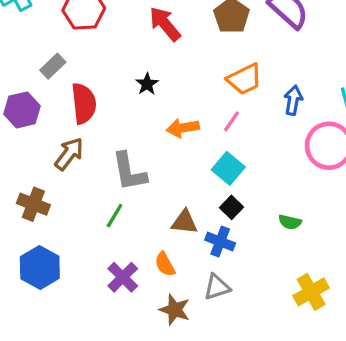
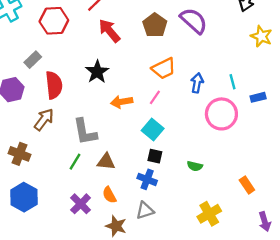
black star: (147, 84) -> (97, 72), size x1.5
black square: (231, 207) -> (155, 156), turned -32
brown triangle: (184, 222) -> (106, 162), moved

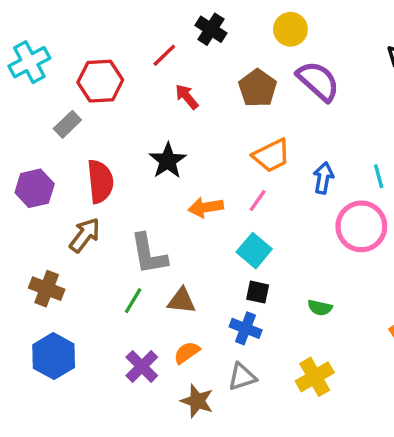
red arrow: (109, 31) -> (187, 97), size x0.7
gray rectangle: (33, 60) -> (67, 124), moved
orange semicircle: (109, 195) -> (187, 353), turned 84
yellow cross: (209, 214) -> (315, 377), moved

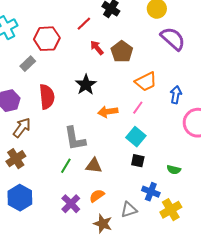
brown pentagon: (258, 88) -> (122, 52), moved
brown arrow: (85, 235) -> (22, 128), moved
brown cross: (47, 289) -> (16, 159), turned 36
blue cross: (246, 328) -> (151, 192), moved

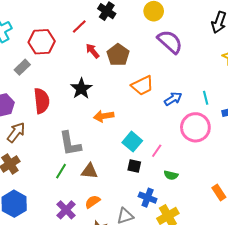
blue arrow: (176, 95) -> (173, 99), turned 48
pink line: (138, 108) -> (157, 151), moved

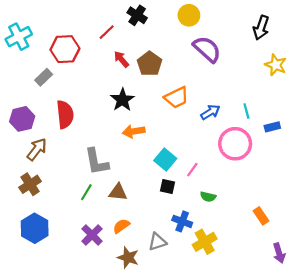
black star: (81, 89) -> (122, 100), moved

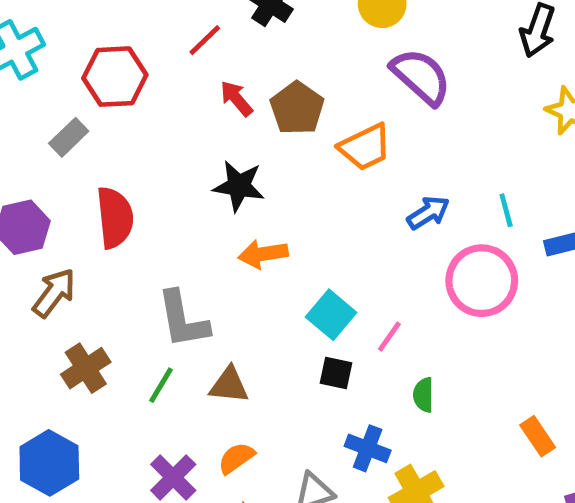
orange trapezoid: (177, 98) -> (365, 147), moved
black star: (122, 100) -> (239, 186), turned -30
brown cross: (30, 184) -> (86, 368), moved
green semicircle: (208, 197) -> (423, 395), turned 77

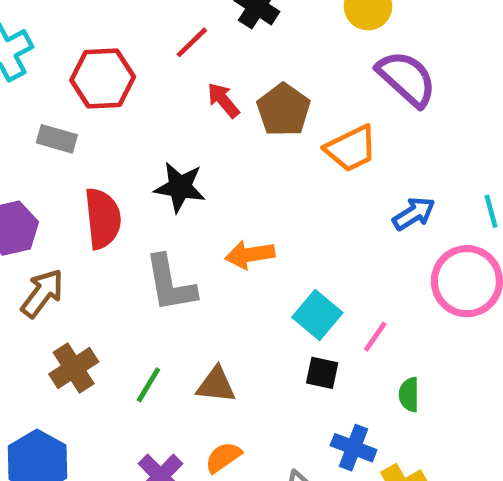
gray rectangle: (69, 137) -> (57, 139), turned 60
black star: (239, 186) -> (180, 187), moved
gray L-shape: (183, 320) -> (170, 284), moved

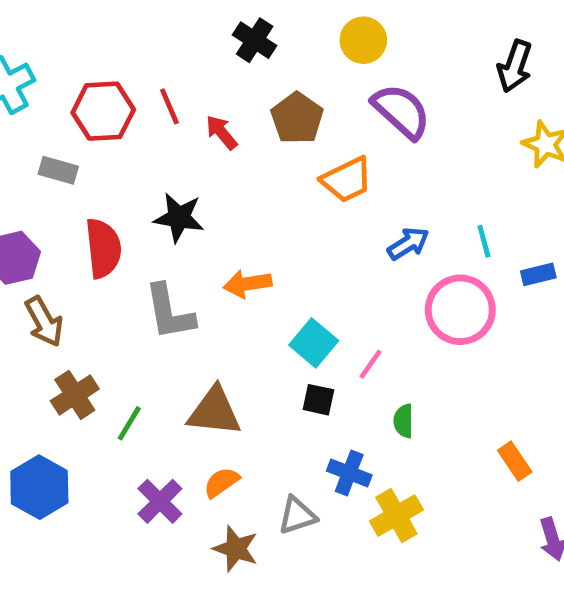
red line: (192, 42) -> (169, 106), moved, turned -69
brown pentagon: (284, 110) -> (297, 118), moved
brown arrow: (42, 293) -> (44, 322), turned 114
green line: (148, 385) -> (129, 423), moved
brown triangle: (216, 385) -> (214, 411), size x1.4

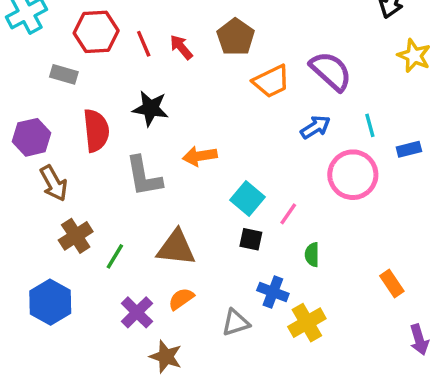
red line: (169, 106) -> (144, 44), moved
purple semicircle: (401, 111) -> (331, 71), moved
brown star: (236, 549) -> (166, 357), moved

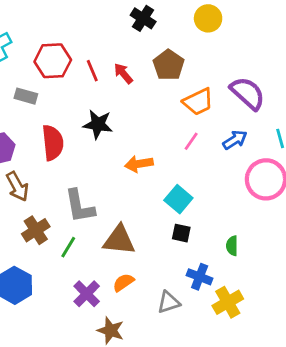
gray L-shape: (144, 176) -> (80, 206), moved
pink line: (288, 214) -> (191, 141), moved

